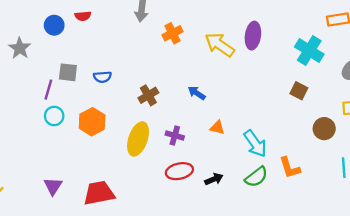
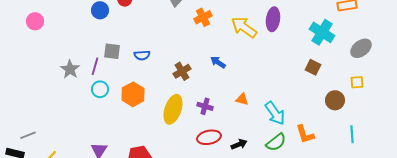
gray star: (20, 48) -> (70, 69), moved
blue arrow: (197, 93) -> (218, 62), moved

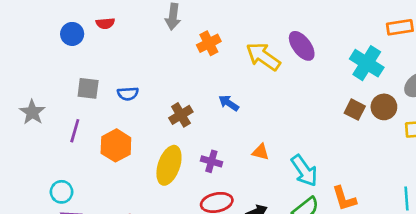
purple ellipse: (273, 19) -> (302, 46), turned -45
purple line: (95, 66) -> (75, 131), moved
cyan circle: (100, 89) -> (62, 192), moved
brown circle: (335, 100) -> (384, 107), moved

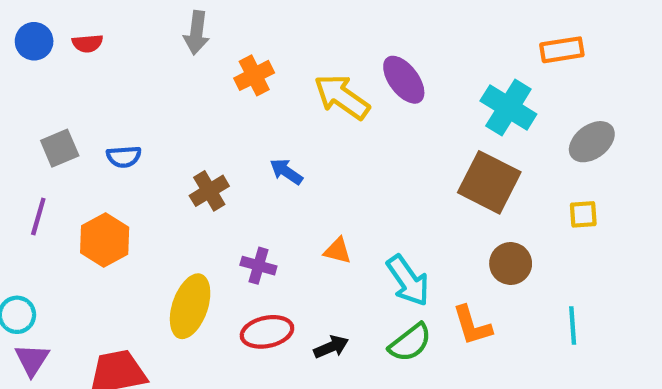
blue circle: (72, 34) -> (34, 41), moved
gray square: (88, 88) -> (60, 148), turned -30
brown circle: (384, 107) -> (511, 264), moved
brown square: (355, 110) -> (489, 182), size x1.8
yellow ellipse: (169, 165) -> (190, 306), moved

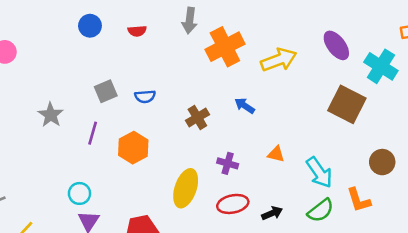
red semicircle: (87, 43) -> (137, 31), moved
orange cross: (254, 75) -> (225, 47), size x1.6
purple ellipse: (404, 80) -> (336, 45), moved
yellow arrow: (342, 97) -> (279, 60), turned 124
brown square: (489, 182) -> (347, 104), moved

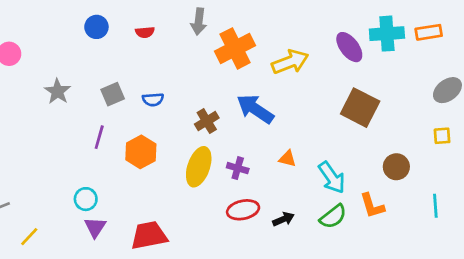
cyan cross: (381, 66) -> (387, 34), moved, turned -36
blue arrow: (245, 106) -> (255, 109), size x1.8
gray star: (51, 115) -> (57, 91), moved
yellow ellipse: (186, 188) -> (199, 167), moved

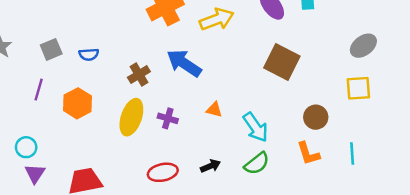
yellow square: (442, 136) -> (358, 88), size x1.5
orange L-shape: (372, 206) -> (308, 153), moved
red ellipse: (243, 210) -> (163, 172), moved

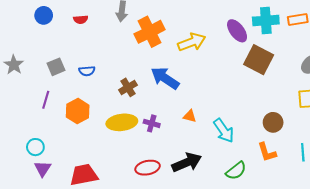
brown square: (282, 62) -> (259, 60), moved
yellow ellipse: (131, 117) -> (122, 122), turned 64
green semicircle: (257, 164) -> (236, 171), moved
black arrow: (210, 166) -> (187, 162), size x1.8

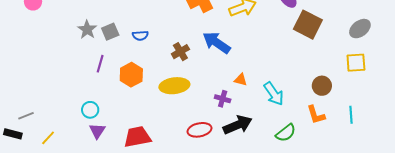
gray star: (14, 65) -> (87, 30), moved
purple cross: (152, 123) -> (223, 99), moved

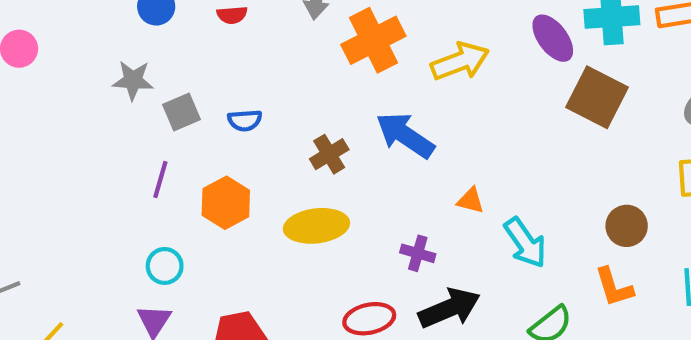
gray star: (87, 30) -> (133, 80), moved, turned -30
orange triangle: (241, 80) -> (470, 201), moved
cyan circle: (90, 110) -> (165, 266), moved

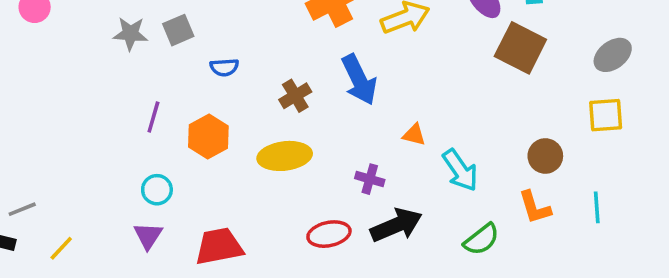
gray square: (181, 112) -> (178, 30), moved
blue arrow: (405, 135) -> (359, 80), turned -150

